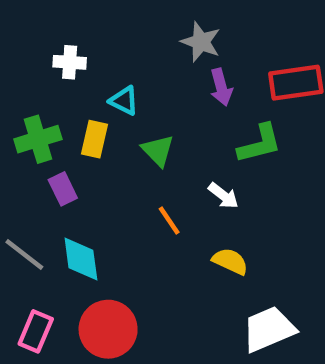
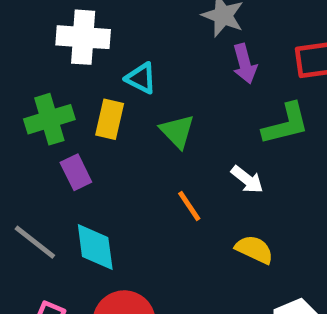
white cross: (70, 62) -> (83, 37), size x1.5

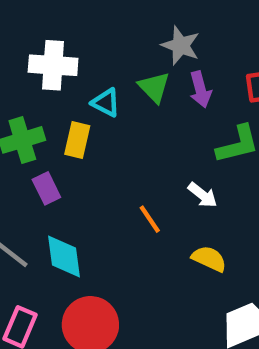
green triangle: (177, 131) -> (154, 87), moved

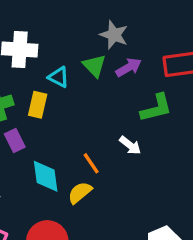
purple arrow: (200, 89) -> (129, 67), turned -105
cyan diamond: (64, 256) -> (46, 176), moved
yellow semicircle: (209, 259) -> (80, 193), moved, turned -65

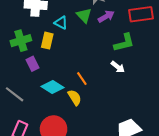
white arrow: (130, 145) -> (118, 67), moved
cyan diamond: (46, 176) -> (52, 87), turned -50
yellow semicircle: (80, 193) -> (75, 97), turned 98

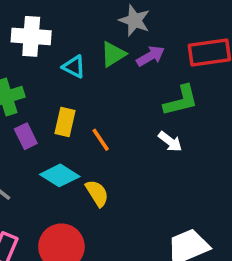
green triangle: (84, 15) -> (113, 54), turned 42
yellow rectangle: (47, 41) -> (65, 122), moved
orange line: (82, 79) -> (101, 140), moved

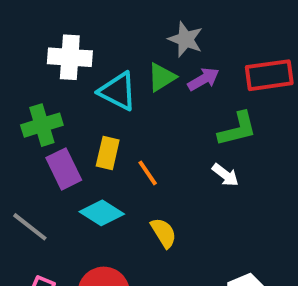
cyan triangle: (74, 67) -> (118, 91), size x1.5
purple rectangle: (26, 136) -> (64, 169), size x1.4
yellow semicircle: (97, 193) -> (164, 233), moved

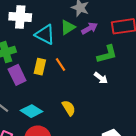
orange line: (148, 173) -> (60, 65), moved
cyan diamond: (102, 213) -> (32, 111), moved

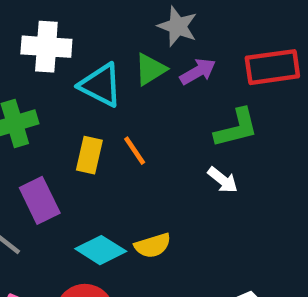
purple rectangle: (17, 75) -> (40, 200), moved
yellow semicircle: (69, 108) -> (153, 246), turned 105
cyan diamond: (32, 111) -> (101, 250), moved

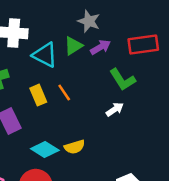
green L-shape: (236, 128) -> (123, 80), turned 72
yellow rectangle: (89, 155) -> (38, 95), turned -36
white arrow: (223, 180) -> (115, 109), turned -72

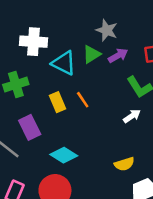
yellow semicircle: (75, 147) -> (124, 164), moved

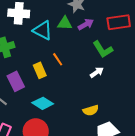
green triangle: (92, 54) -> (65, 23), turned 35
yellow rectangle: (57, 102) -> (40, 70), moved

